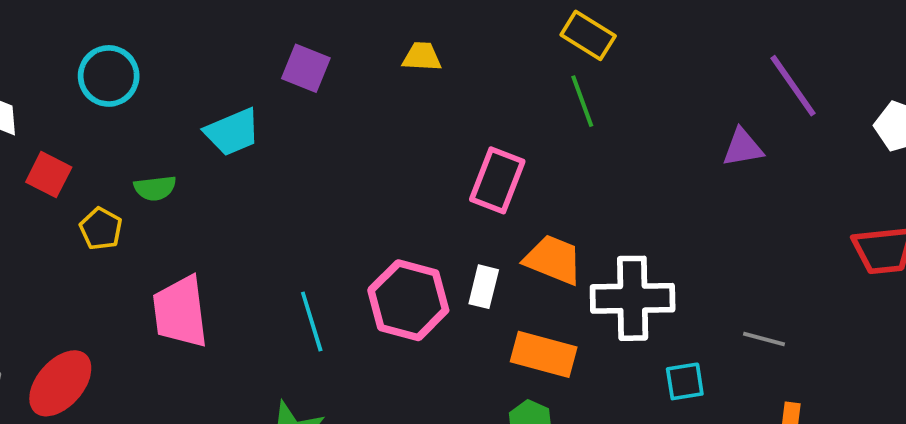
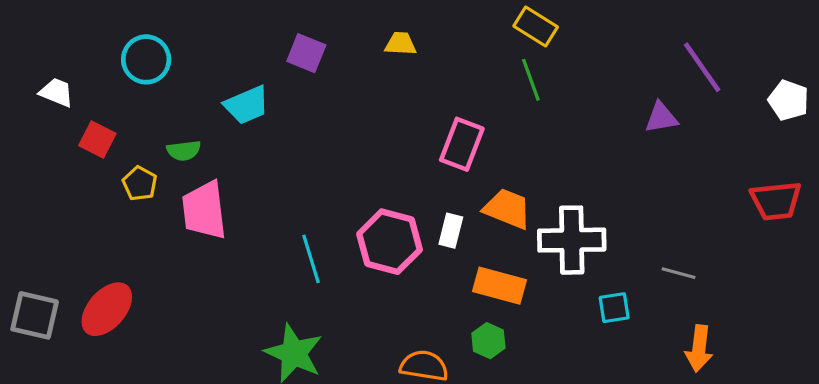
pink trapezoid: (180, 312) -> (204, 210), moved

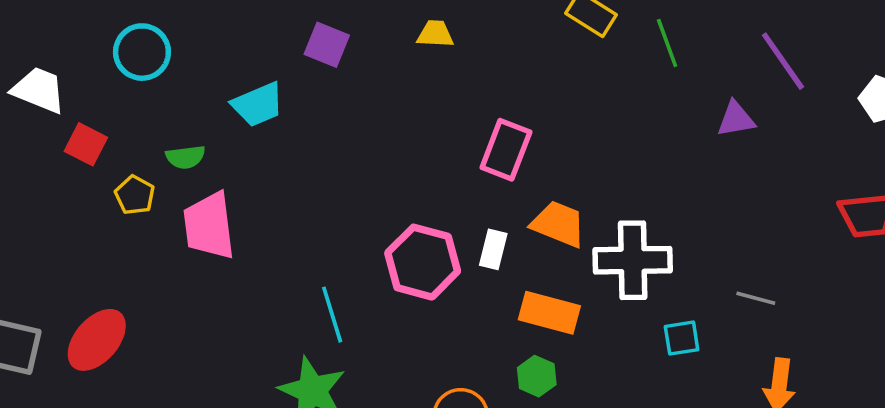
green line: (531, 80) -> (667, 43), moved
white trapezoid: (57, 92) -> (39, 90), size x1.4
cyan line: (311, 259) -> (332, 315), moved

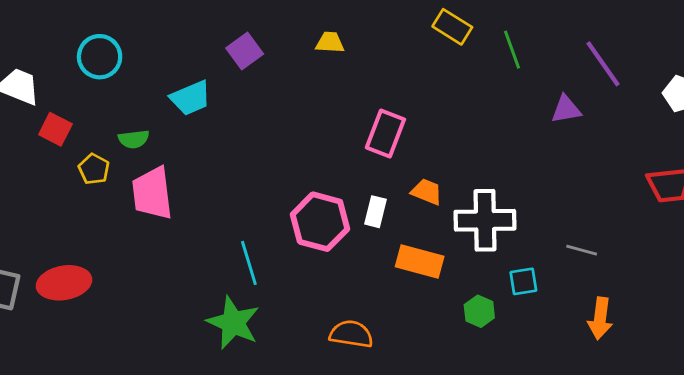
purple square: (327, 45) -> (245, 51), turned 32
orange trapezoid: (558, 224) -> (427, 192), size x0.7
red ellipse: (97, 340) -> (64, 283), turned 39
green hexagon: (537, 376) -> (479, 311), moved

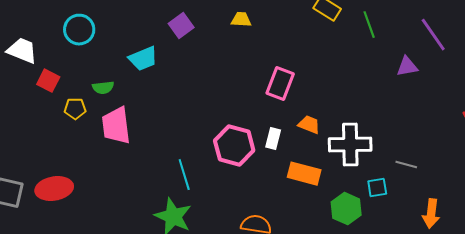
yellow pentagon: (94, 169) -> (75, 109), turned -30
gray line: (582, 250) -> (406, 165), moved
green hexagon: (479, 311) -> (346, 209), size x1.4

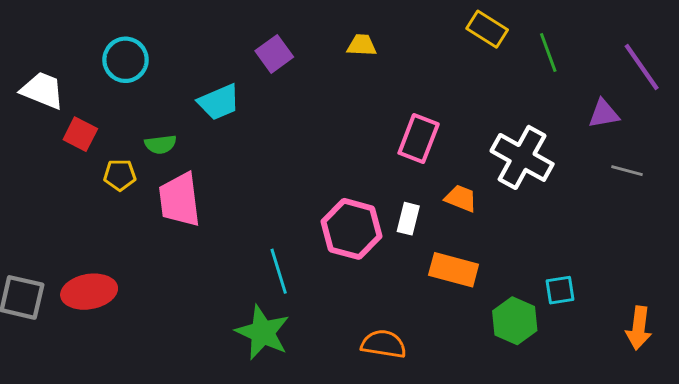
white cross: (350, 145) -> (522, 157), moved, turned 30
gray line: (406, 165) -> (627, 171), moved

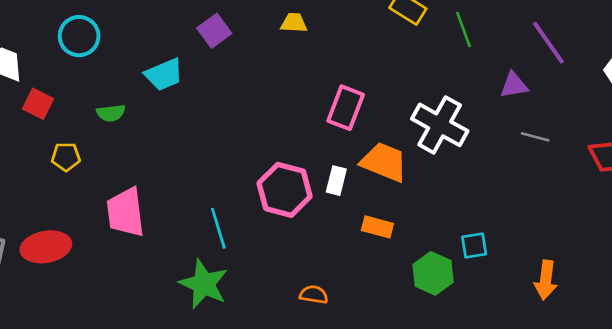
yellow pentagon: (120, 175) -> (66, 157), moved
orange trapezoid: (461, 198) -> (384, 162), size x1.6
pink trapezoid: (179, 200) -> (125, 212), moved
orange rectangle: (454, 270) -> (377, 227), size x0.7
orange semicircle: (384, 344) -> (314, 295), size x0.7

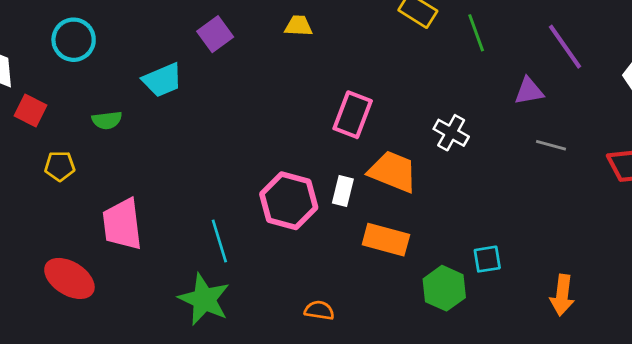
white cross: (440, 125) -> (451, 133), size x0.6
orange rectangle: (377, 227) -> (386, 240), size x1.4
red ellipse: (46, 247) -> (69, 278), moved, turned 42

